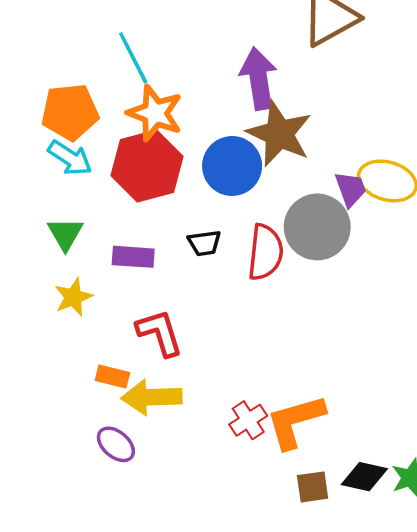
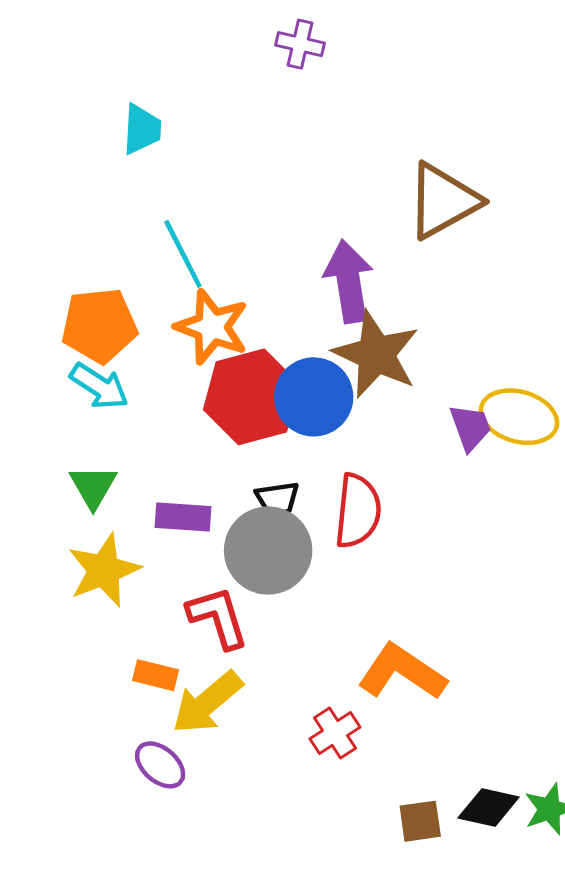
red hexagon: (147, 166) -> (251, 397), moved
gray circle: (317, 227) -> (268, 550), moved
yellow star: (73, 297) -> (104, 570), size x1.4
yellow arrow: (152, 397) -> (207, 703), turned -38
orange L-shape: (295, 421) -> (402, 672), moved, turned 50

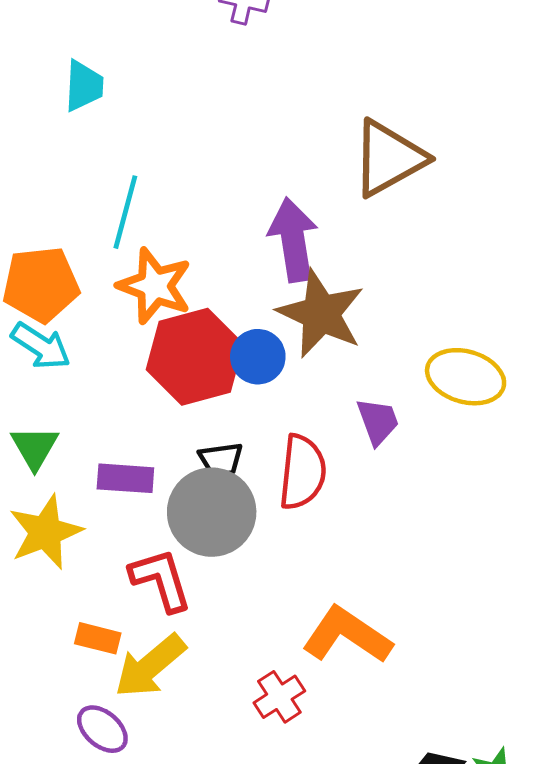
cyan line: (183, 254) -> (125, 212), turned 42
blue circle: (314, 397) -> (258, 357), size x0.7
purple trapezoid: (470, 427) -> (378, 421), moved

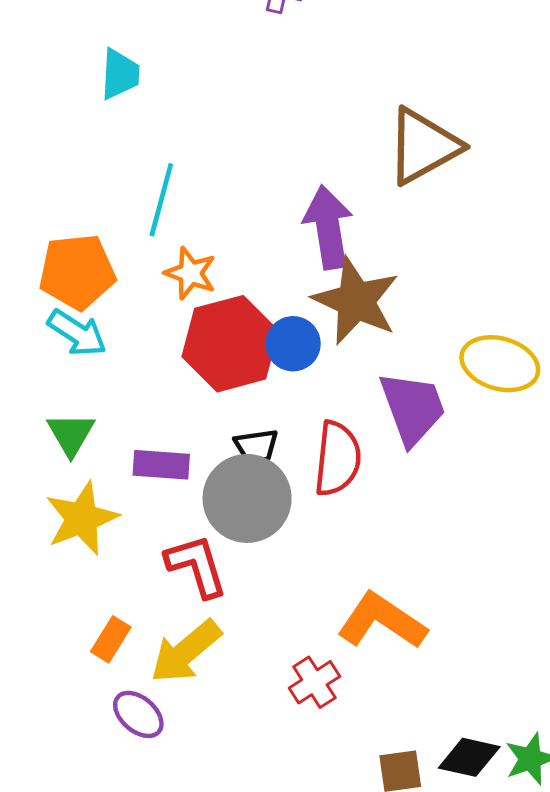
orange star: (155, 286) -> (190, 273), size x0.7
purple trapezoid: (378, 421) -> (413, 408), size x1.6
orange rectangle: (98, 638) -> (111, 639), moved, turned -72

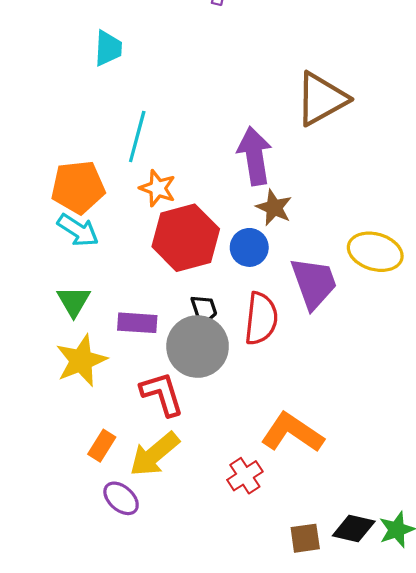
brown star: (356, 301) -> (274, 208), size x0.6
blue circle: (293, 344) -> (249, 247), moved
black trapezoid: (256, 446) -> (204, 310), turned -100

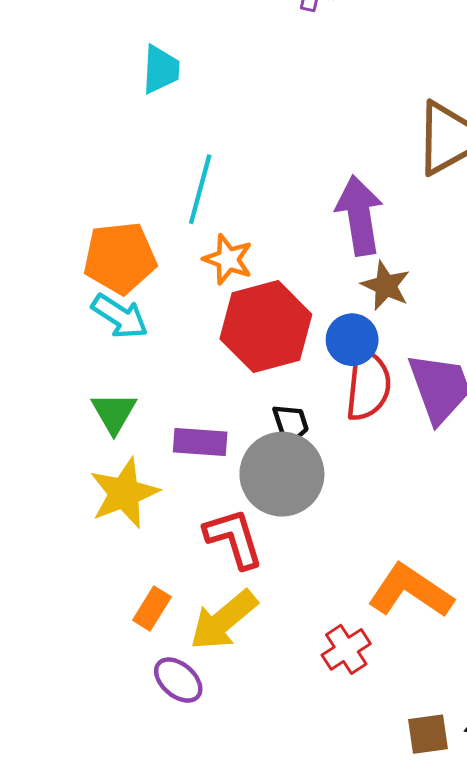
red semicircle: (261, 319) -> (368, 385), moved

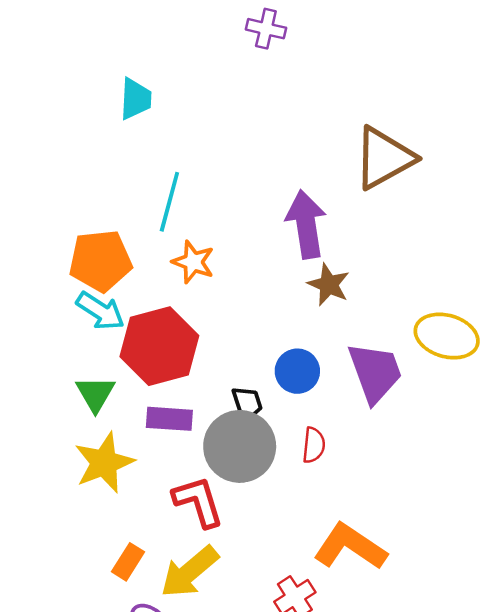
red hexagon: (266, 327) -> (159, 346), moved
blue circle: (352, 340) -> (297, 371), moved
red semicircle: (368, 385) -> (314, 445), moved, size x0.6

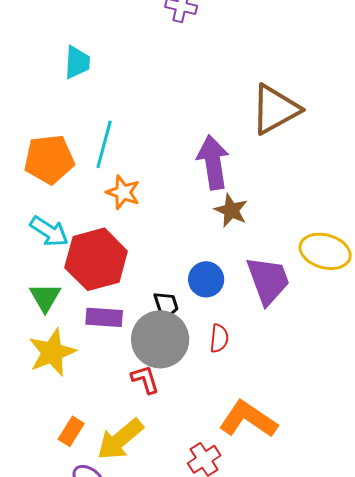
orange pentagon: (100, 261) -> (49, 159), moved
red L-shape: (198, 502) -> (145, 379), moved, size x0.7

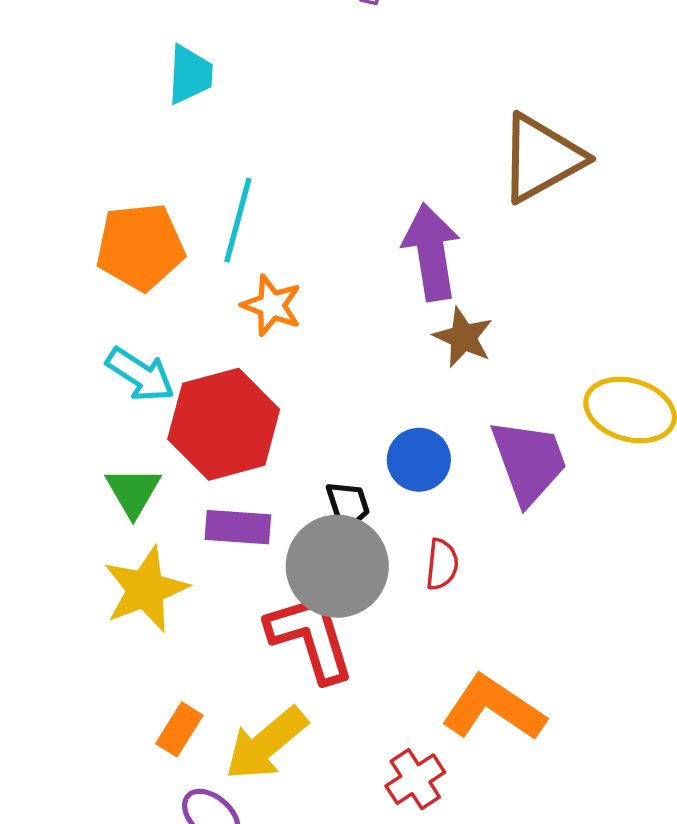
red L-shape: (145, 379) -> (311, 637), size x1.8

